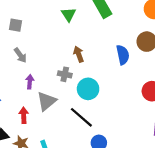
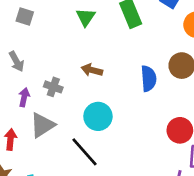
gray square: (16, 25) -> (25, 17), moved
brown arrow: (79, 54) -> (92, 70), turned -63
gray cross: (65, 74) -> (53, 87), moved

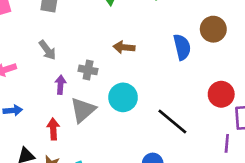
cyan circle: (98, 116) -> (123, 97), moved
black line: (84, 152) -> (172, 121), moved

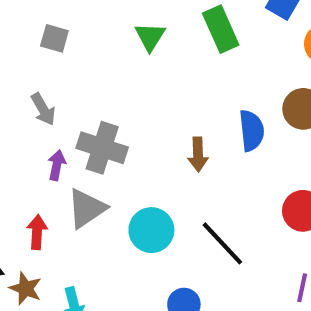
brown arrow: (124, 47) -> (198, 154), moved, turned -105
gray cross: (88, 70) -> (102, 148), size x1.6
cyan circle: (123, 97) -> (151, 230), moved

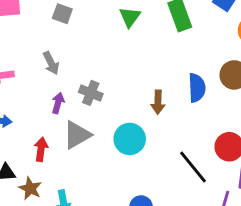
gray cross: (102, 148) -> (91, 93), size x0.7
cyan circle: (151, 230) -> (130, 139), moved
black line: (222, 243) -> (193, 167), moved

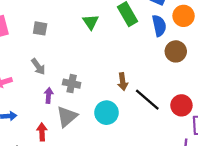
blue semicircle: (197, 88) -> (159, 26), moved
black line: (193, 167) -> (147, 100), moved

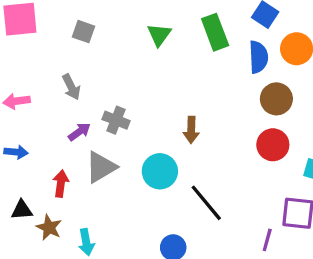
purple arrow: (49, 95) -> (79, 132), turned 40
black line: (147, 100) -> (206, 203), moved
red circle: (181, 105) -> (273, 145), moved

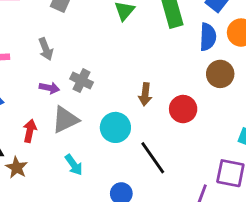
purple arrow: (79, 132) -> (49, 88), turned 42
red circle: (273, 145) -> (183, 109), moved
cyan arrow: (86, 242) -> (74, 165), moved, turned -30

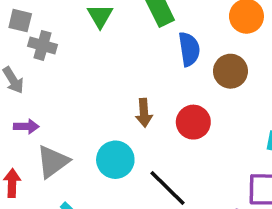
blue semicircle: (208, 37) -> (189, 49), moved
gray cross: (82, 81) -> (43, 45), moved

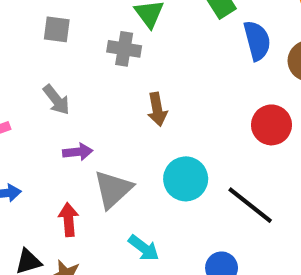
gray cross: (43, 45) -> (124, 49), moved
brown arrow: (144, 113) -> (157, 109), moved

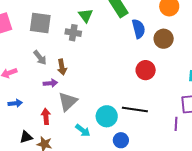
gray square: (57, 29) -> (40, 23), size x1.6
brown arrow: (157, 109) -> (62, 67), moved
cyan circle: (186, 179) -> (107, 116), moved
black line: (250, 205) -> (135, 109), turned -30

